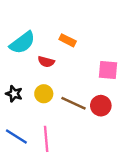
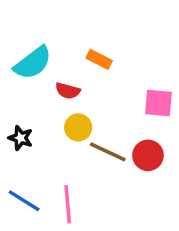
yellow circle: (44, 94) -> (78, 127), moved

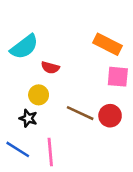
orange rectangle: (99, 59) -> (107, 44), moved, size x1.5
yellow circle: (78, 127) -> (39, 95), moved
black star: (21, 138) -> (28, 118), moved

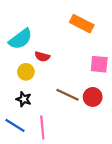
orange rectangle: (107, 44) -> (82, 24), moved
yellow circle: (39, 95) -> (26, 72), moved

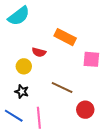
orange rectangle: (82, 24) -> (65, 37), moved
cyan semicircle: (20, 39) -> (19, 16), moved
red circle: (93, 97) -> (85, 110), moved

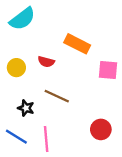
yellow circle: (24, 66) -> (16, 68), moved
brown line: (62, 87) -> (57, 96), moved

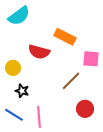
red semicircle: (46, 62) -> (39, 52), size x1.5
yellow circle: (16, 68) -> (13, 68), moved
brown line: (57, 96) -> (71, 81), moved, turned -70

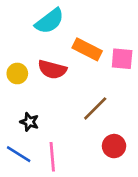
cyan semicircle: (19, 16) -> (50, 21), moved
pink square: (91, 59) -> (122, 59), moved
yellow circle: (13, 68) -> (17, 73), moved

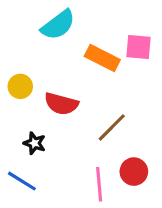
pink square: (122, 59) -> (139, 47), moved
red semicircle: (52, 69) -> (61, 104), moved
pink line: (52, 157) -> (99, 184), moved

